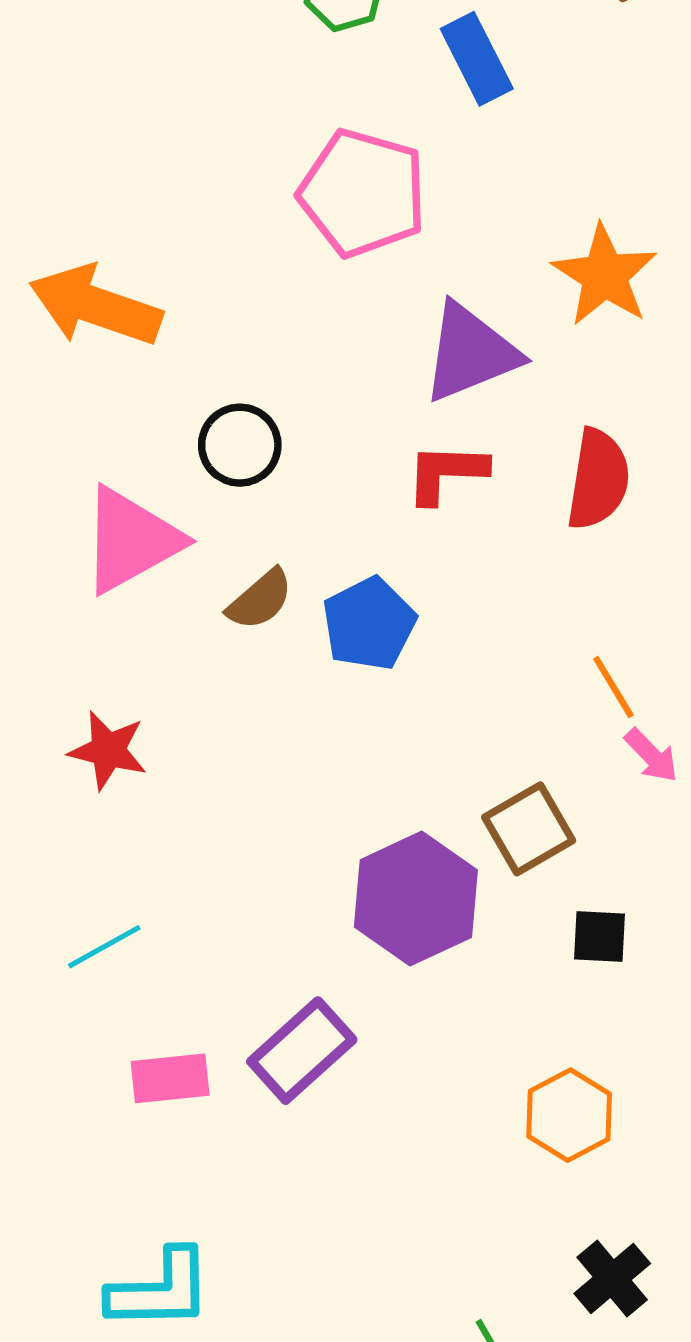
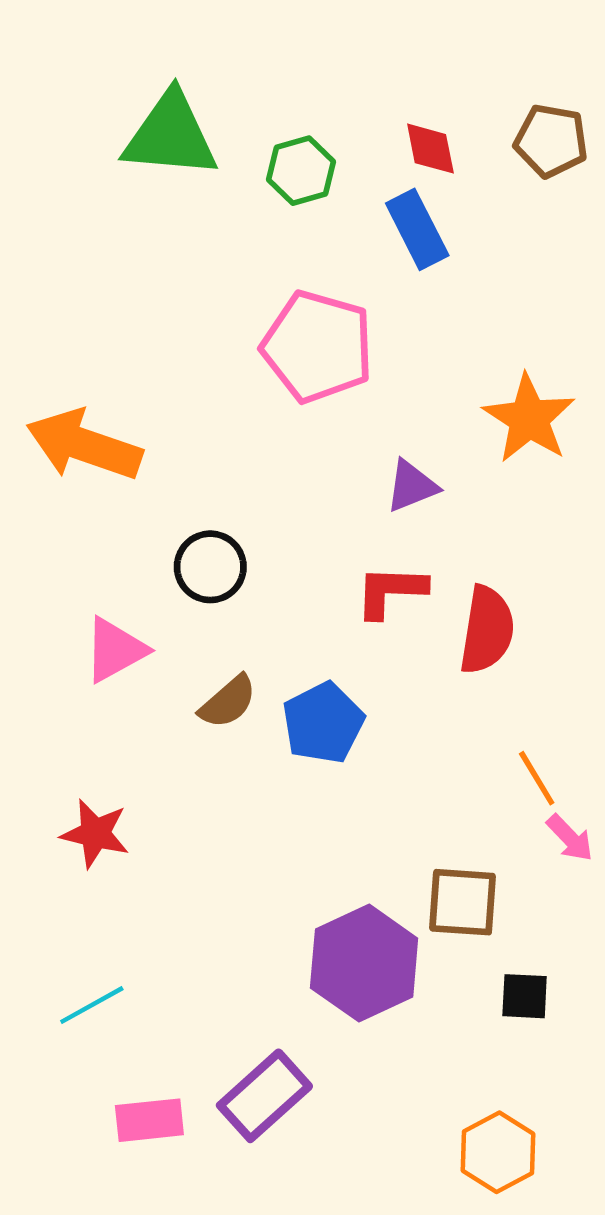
purple triangle: (470, 353) -> (412, 486), size x0.6
red semicircle: (598, 479) -> (487, 630), moved
pink triangle: (131, 540) -> (115, 650), size x0.7
brown square: (529, 829) -> (463, 902), turned 34

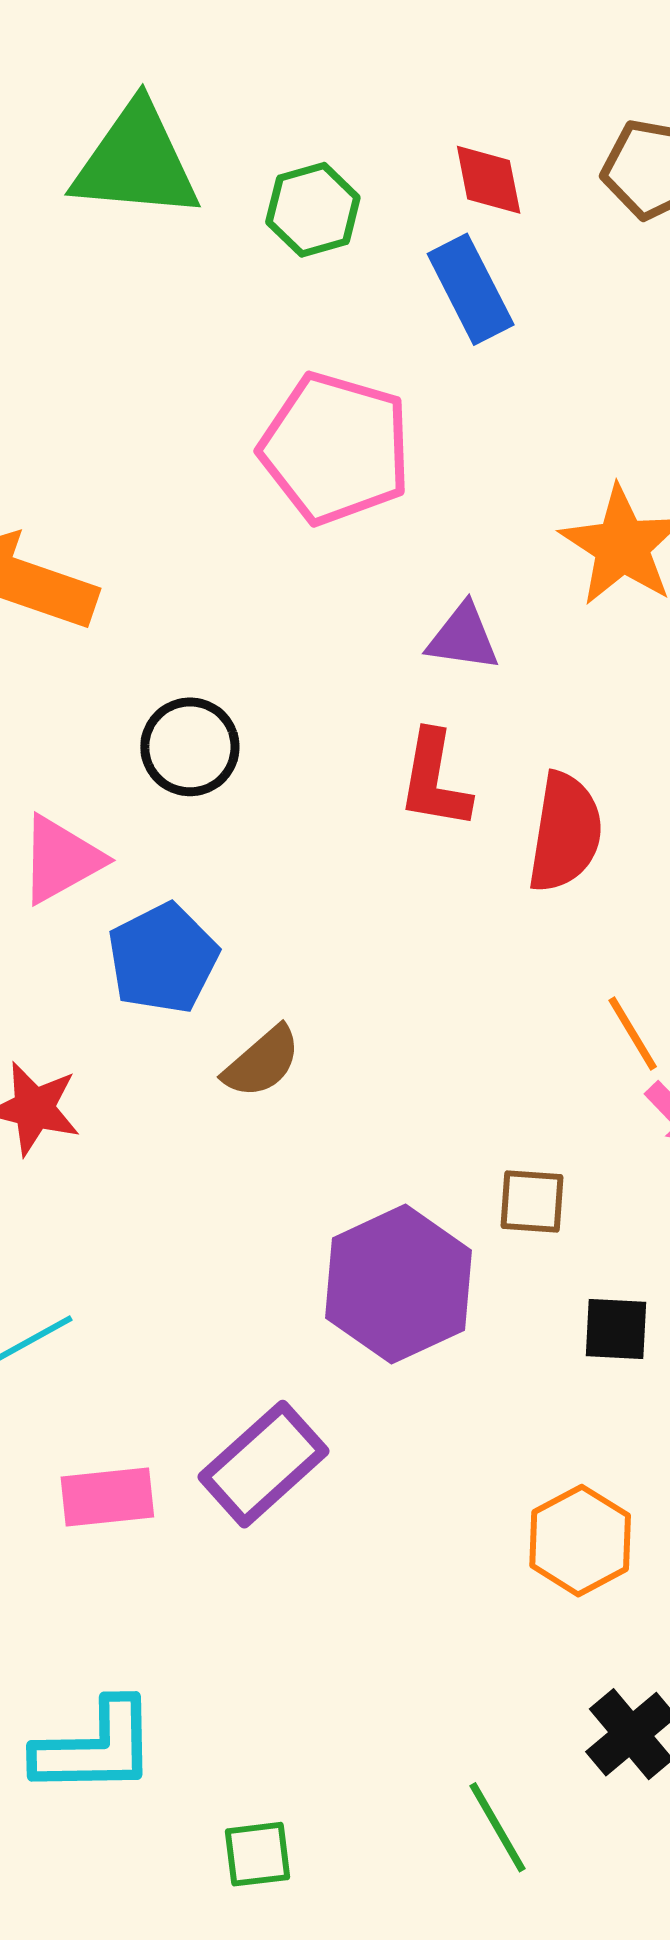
purple triangle: (412, 486) -> (463, 637), turned 30
red L-shape: (391, 591) -> (435, 780), turned -82
brown semicircle: (228, 702) -> (262, 1062), moved
blue pentagon: (323, 723) -> (163, 958), moved
brown square: (463, 902) -> (532, 1202), size x0.7

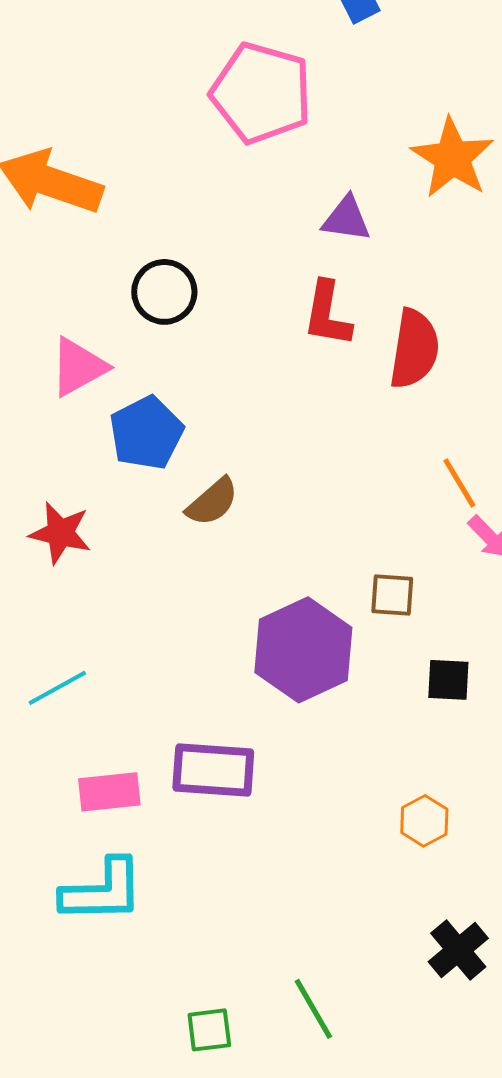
purple rectangle: (263, 1464) -> (213, 770), turned 46
orange hexagon: (580, 1541) -> (424, 821), size x0.7
cyan L-shape: (95, 1748) -> (102, 891), moved
green line: (498, 1827) -> (313, 1009), moved

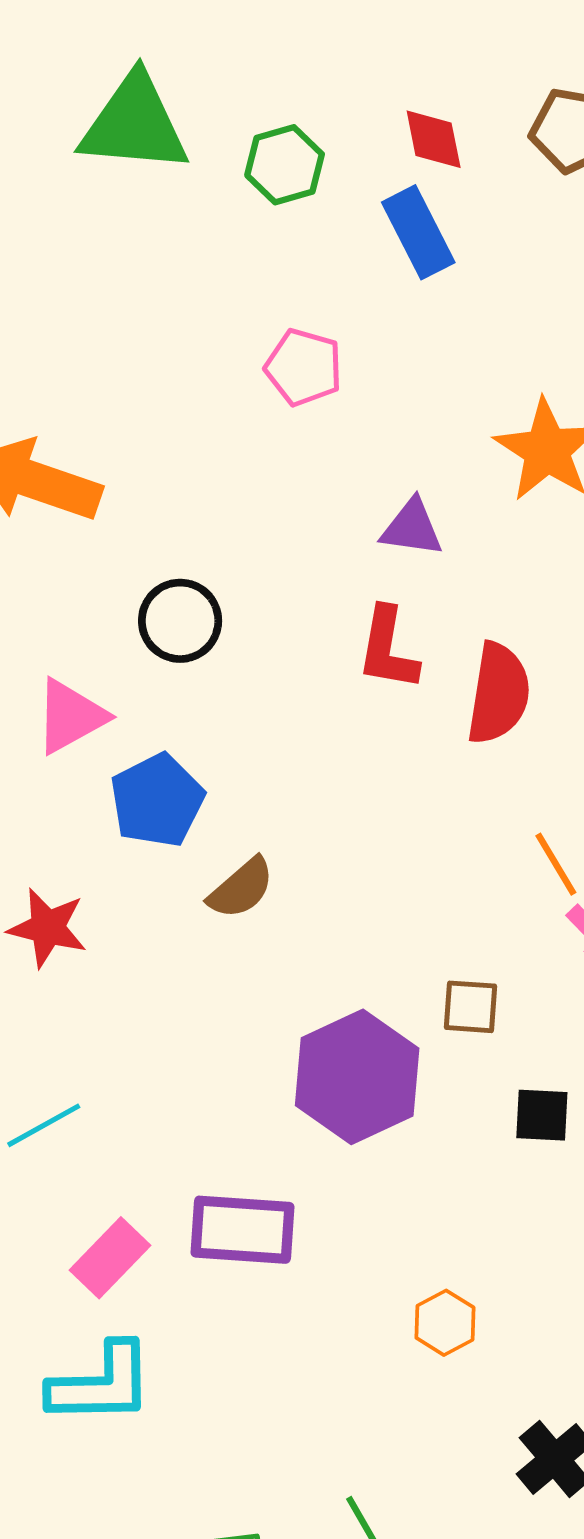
pink pentagon: (261, 93) -> (304, 367), size x0.6
pink rectangle: (109, 792) -> (110, 1258), turned -40
orange hexagon: (424, 821) -> (445, 1323), moved

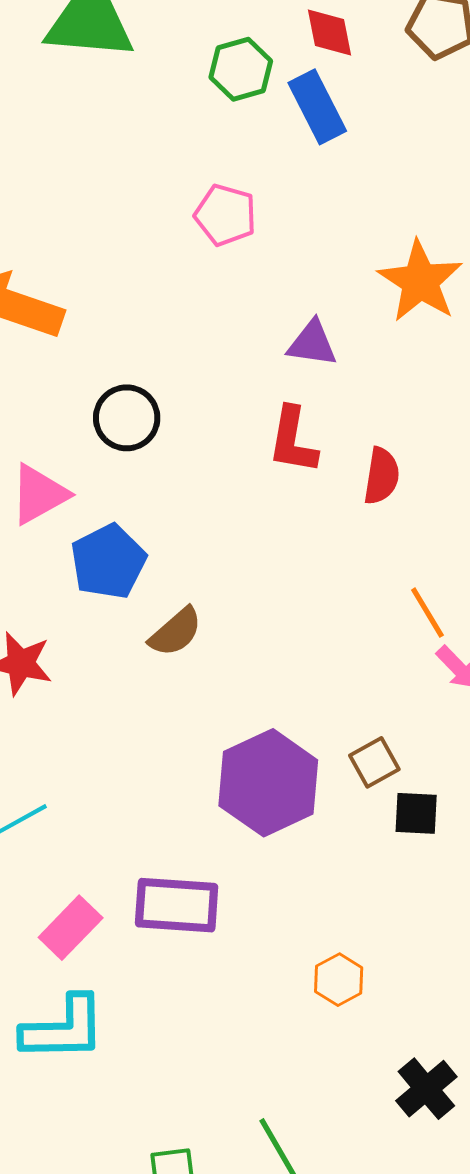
green hexagon: (285, 165) -> (241, 69), moved
red semicircle: (499, 693) -> (382, 476), size x0.7
brown square: (471, 1007) -> (374, 762), moved, turned -33

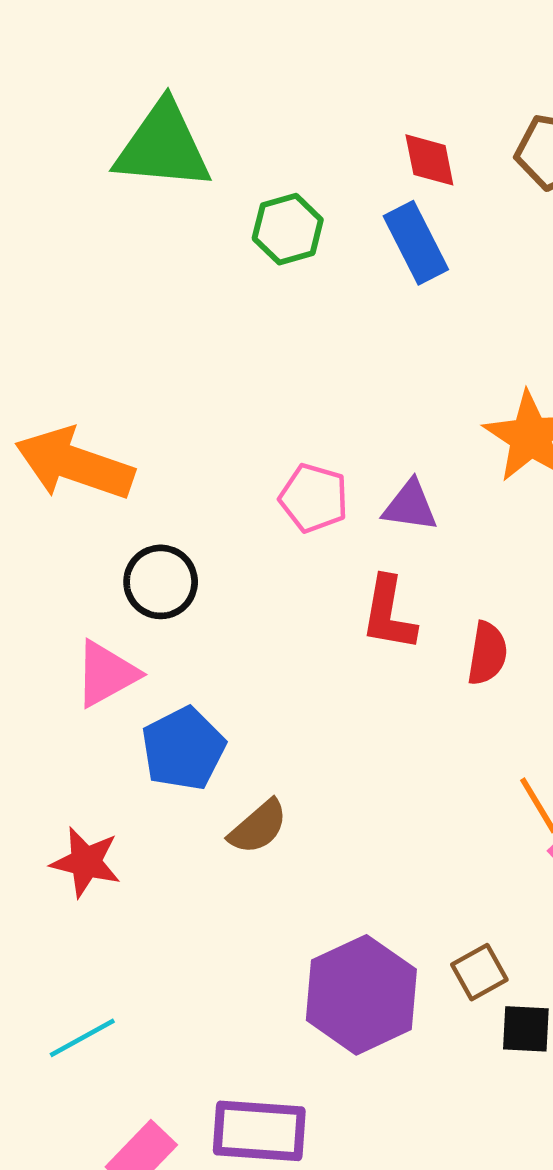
green hexagon: (241, 69) -> (288, 229), moved
pink pentagon: (226, 215) -> (314, 498), moved
black circle: (127, 418) -> (161, 582), moved

